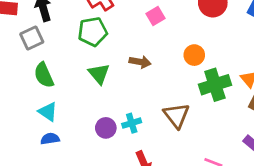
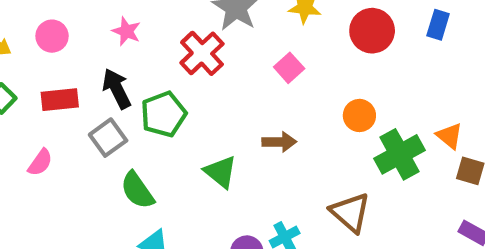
green pentagon: (93, 32) -> (164, 114), moved

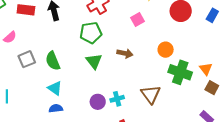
green pentagon: (164, 114) -> (91, 33), moved
gray square: (108, 138) -> (27, 59), moved
green cross: (400, 154) -> (180, 72), turned 35

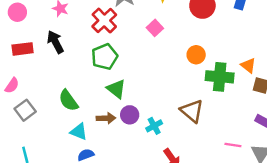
brown arrow: (125, 53) -> (106, 118), moved
gray square: (27, 59) -> (25, 110), moved
purple circle: (98, 102) -> (130, 115), moved

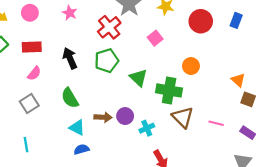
black arrow: (55, 42) -> (70, 58), moved
green cross: (220, 77) -> (169, 90), moved
pink semicircle: (12, 85) -> (34, 73), moved
green triangle: (116, 89) -> (138, 78), moved
pink line: (233, 145) -> (216, 123), moved

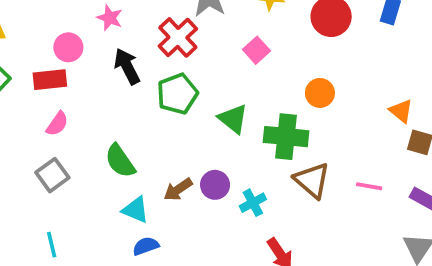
pink circle: (30, 13) -> (68, 47), moved
black arrow: (70, 58) -> (127, 66), moved
brown arrow: (103, 117) -> (178, 189), turned 147

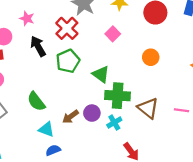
green cross: (286, 137) -> (118, 96), moved

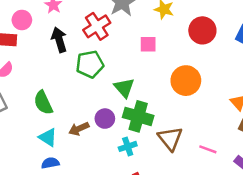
pink square: (113, 34) -> (148, 44), turned 32
orange circle: (151, 57) -> (186, 81), size x1.5
purple circle: (92, 113) -> (105, 119), moved

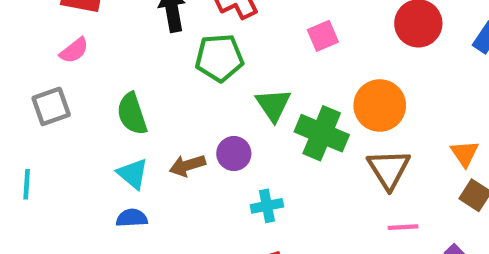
pink square: (148, 44) -> (323, 36), turned -30
green cross: (138, 116) -> (322, 133), moved
brown triangle: (170, 138) -> (389, 169), moved
pink line: (208, 149) -> (403, 227), turned -30

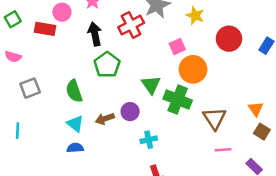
pink semicircle: (74, 50) -> (13, 57), moved, turned 56
green pentagon: (219, 58) -> (107, 65), moved, turned -30
orange circle: (380, 105) -> (193, 69), moved

